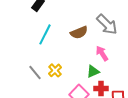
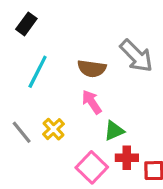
brown semicircle: (79, 32) -> (92, 69), turned 30
pink arrow: (102, 53) -> (92, 102), moved

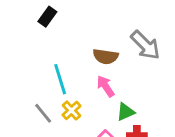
cyan line: (38, 72) -> (60, 79), moved, turned -44

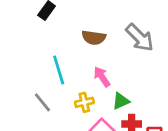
brown semicircle: (106, 56) -> (94, 38), moved
yellow cross: (71, 110) -> (84, 102), moved, turned 30

